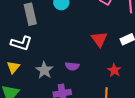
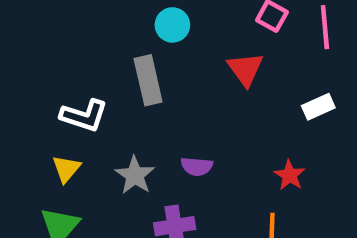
gray rectangle: (30, 14) -> (148, 80), moved
red triangle: (99, 39) -> (245, 69), moved

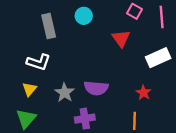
gray rectangle: (148, 80) -> (49, 26), moved
white rectangle: (318, 107) -> (158, 58), size x1.5
purple semicircle: (197, 166) -> (96, 88), size x1.5

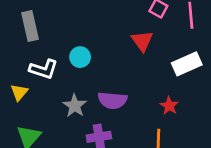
cyan circle: (84, 16) -> (80, 57), moved
gray rectangle: (49, 26) -> (30, 26), moved
yellow triangle: (29, 89) -> (19, 92), moved

